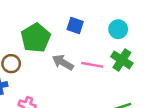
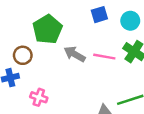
blue square: (75, 25) -> (99, 15), moved, turned -35

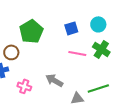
blue square: (99, 15) -> (71, 28), moved
gray arrow: (75, 54) -> (54, 80), moved

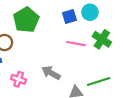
cyan circle: (98, 24) -> (90, 12), moved

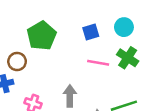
cyan circle: (90, 12) -> (124, 27), moved
gray arrow: (51, 73) -> (70, 96), turned 60

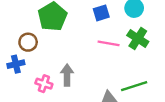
gray arrow: (70, 96) -> (67, 75), moved

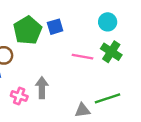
blue square: (101, 13) -> (55, 27), moved

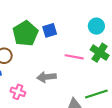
gray arrow: (42, 88) -> (47, 77), moved, turned -96

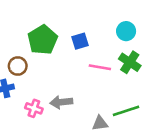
blue square: (50, 30) -> (80, 41), moved
gray arrow: (47, 77) -> (61, 102), moved

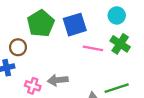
blue square: (80, 41) -> (75, 25), size x1.5

